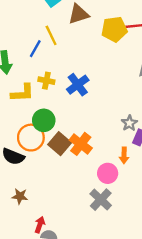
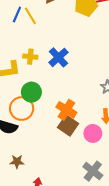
blue line: (35, 49) -> (17, 15), moved
brown square: (60, 144) -> (68, 125), moved
gray cross: (101, 200) -> (93, 171), moved

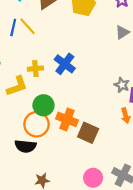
orange cross: (66, 110) -> (67, 119), moved
pink circle: (93, 133) -> (93, 178), moved

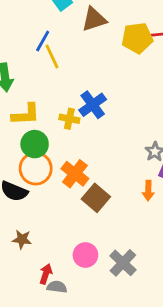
yellow line: (27, 26) -> (52, 57), moved
yellow cross: (35, 69) -> (69, 119), moved
green circle: (43, 105) -> (35, 144), moved

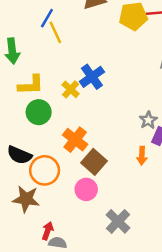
yellow cross: (69, 119) -> (71, 89), turned 30
orange circle: (36, 168) -> (45, 170), moved
brown star: (22, 239) -> (26, 199), size x1.5
pink circle: (85, 255) -> (86, 189), moved

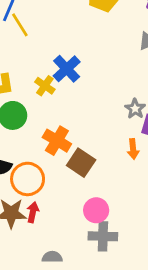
pink circle: (86, 189) -> (96, 210), moved
gray cross: (118, 221) -> (103, 236), moved, turned -35
red arrow: (48, 231) -> (33, 212), moved

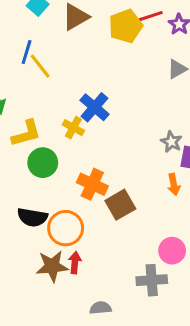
brown square: (81, 163) -> (120, 205), turned 32
pink circle: (96, 210) -> (172, 251), moved

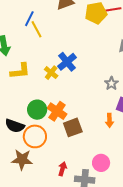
gray star: (171, 142) -> (111, 83), moved
green circle: (43, 163) -> (37, 110), moved
red arrow: (75, 263) -> (62, 169), moved

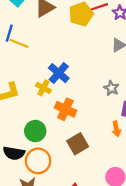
yellow line: (37, 29) -> (19, 43), turned -30
orange cross: (57, 111) -> (65, 109), moved

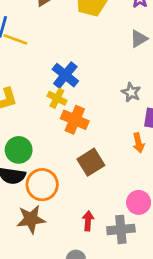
yellow cross: (43, 88) -> (57, 98), moved
green circle: (35, 131) -> (19, 150), moved

